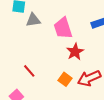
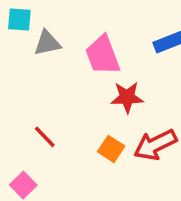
red star: (75, 52) -> (127, 97), turned 30

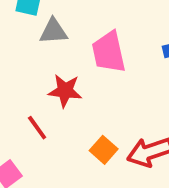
red star: (127, 97) -> (65, 91), moved

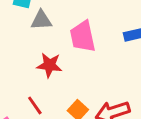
red line: (37, 128) -> (35, 105), moved

